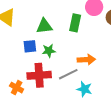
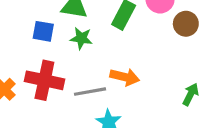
green star: (49, 51) -> (81, 38), moved

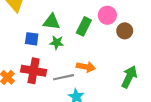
green arrow: (191, 94) -> (129, 77), size x1.5

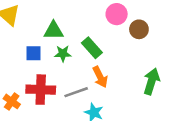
green rectangle: (84, 26) -> (92, 48), moved, turned -60
orange arrow: (86, 67) -> (100, 77), turned 60

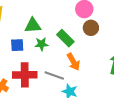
brown circle: (139, 29) -> (91, 28), moved
gray line: (76, 92) -> (54, 75), turned 42

